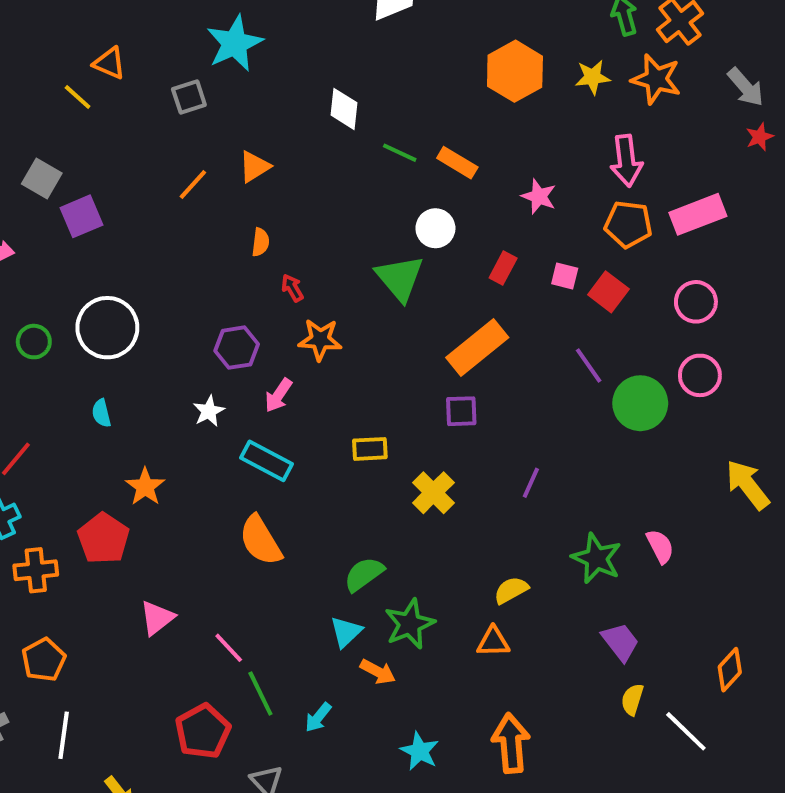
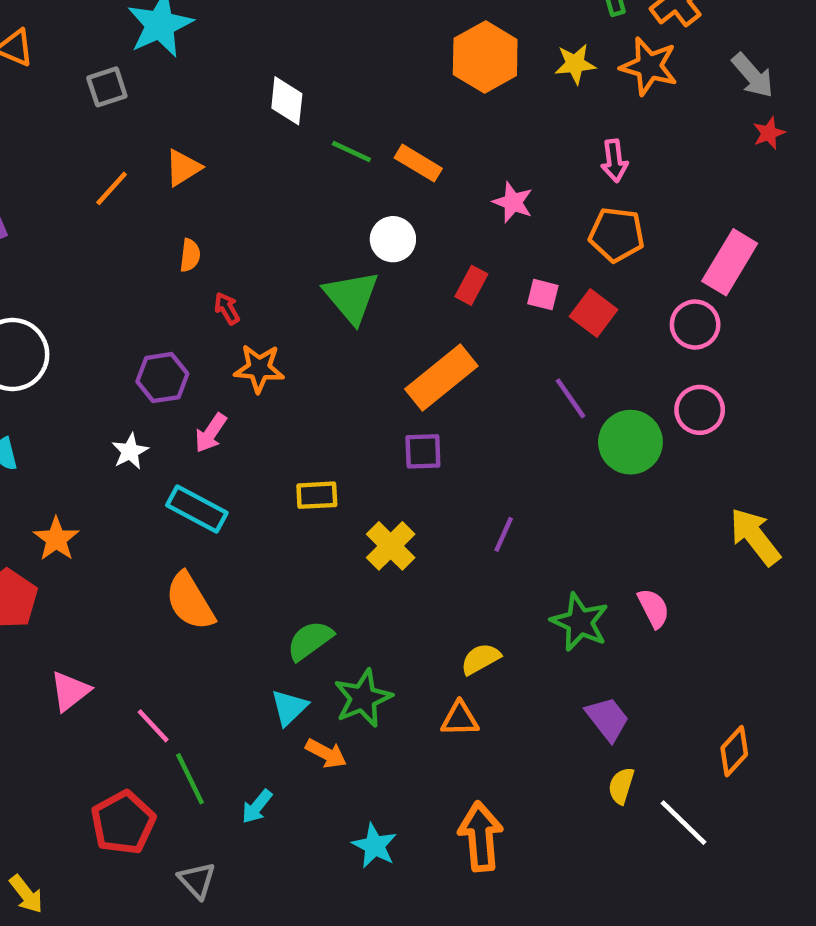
pink arrow: (626, 161) -> (614, 161), size x0.7
pink rectangle: (698, 214) -> (730, 262), moved, turned -38

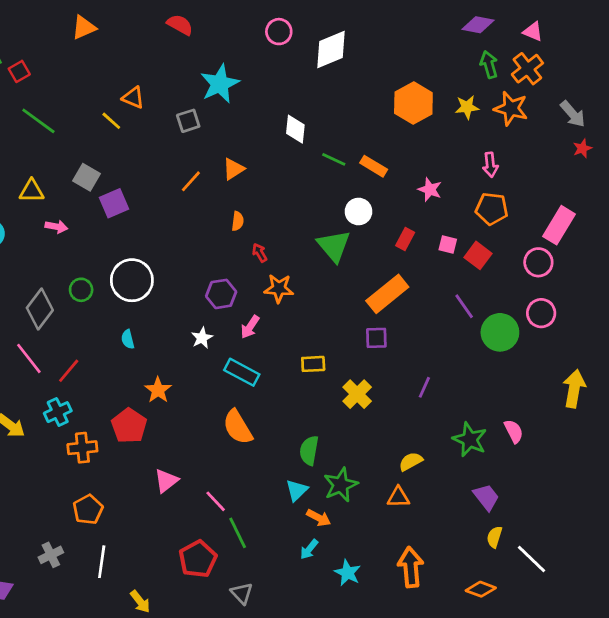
yellow arrow: (755, 537) -> (574, 389), turned 48
green semicircle: (310, 640) -> (309, 450), turned -44
orange diamond: (734, 751) -> (481, 589), moved, turned 68
cyan arrow: (257, 807) -> (309, 549), moved

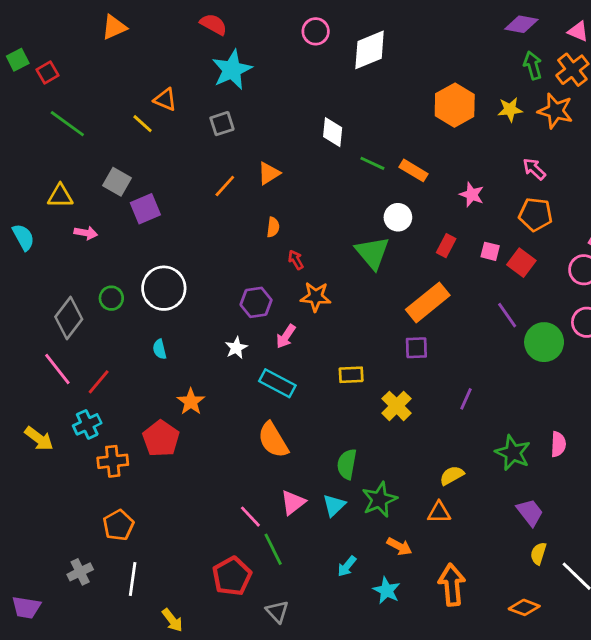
cyan star: (220, 84) -> (232, 70), moved
pink arrow: (490, 165) -> (534, 169), turned 140
pink semicircle: (514, 431) -> (558, 444), turned 30
pink triangle: (166, 481) -> (293, 502), moved
orange arrow: (319, 518) -> (399, 546), moved

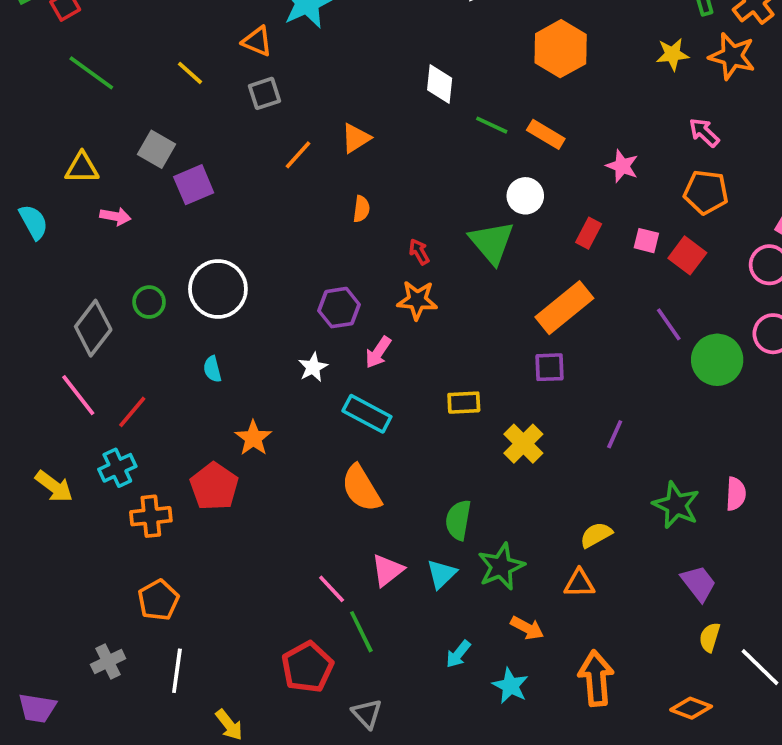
orange triangle: (165, 99) -> (257, 41), moved
orange hexagon: (455, 105) -> (561, 49), moved
gray square: (222, 124) -> (265, 93), moved
red arrow: (296, 260) -> (419, 252), moved

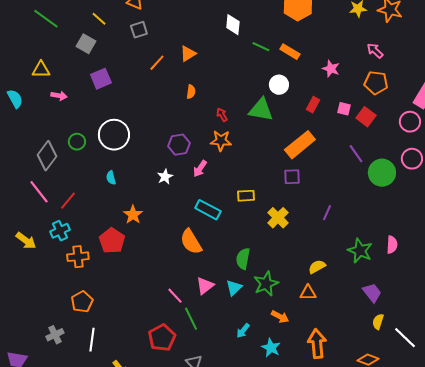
gray square: (156, 149) -> (86, 44), moved
green triangle: (492, 242) -> (261, 110), turned -40
cyan rectangle: (367, 414) -> (208, 210), moved

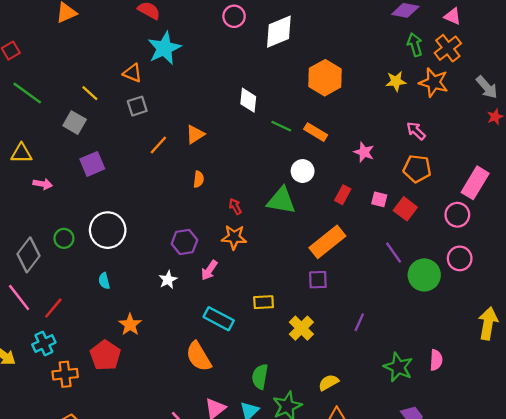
yellow semicircle: (317, 267) -> (329, 382), moved

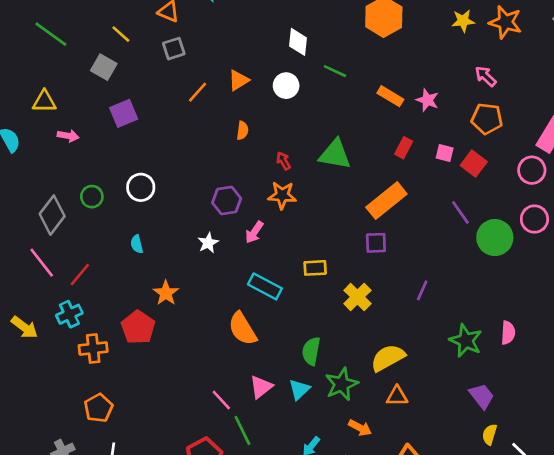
orange rectangle: (316, 132) -> (390, 96), moved
white circle: (303, 171) -> (286, 86), moved
white circle: (108, 230) -> (141, 187), size x0.7
yellow semicircle: (329, 382) -> (388, 358), size x1.5

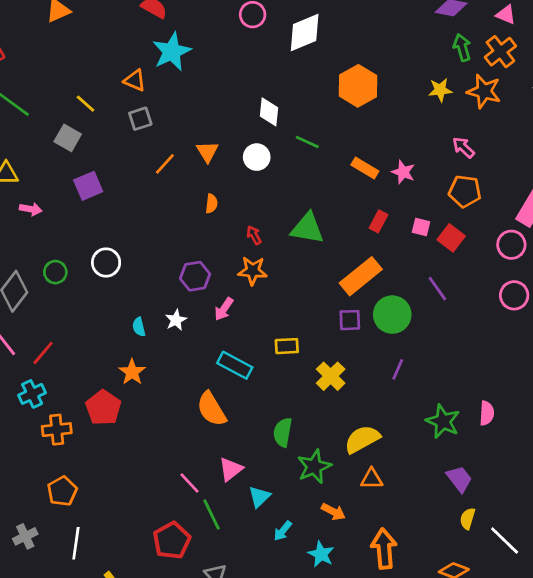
orange triangle: (239, 80) -> (207, 152), turned -30
green circle: (495, 238) -> (392, 315), moved
cyan semicircle: (137, 244) -> (139, 327), moved
cyan triangle: (299, 389) -> (259, 497), moved

